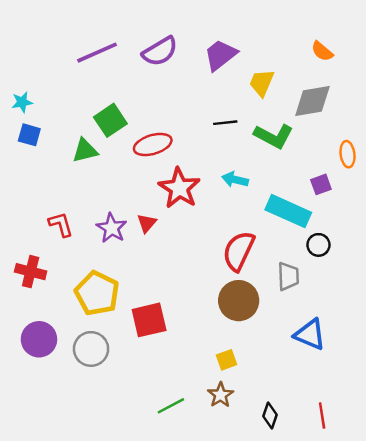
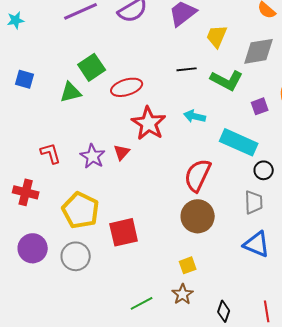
cyan star: (22, 102) -> (16, 20), moved
purple square: (321, 184) -> (260, 106), moved
gray trapezoid: (288, 276) -> (254, 202), moved

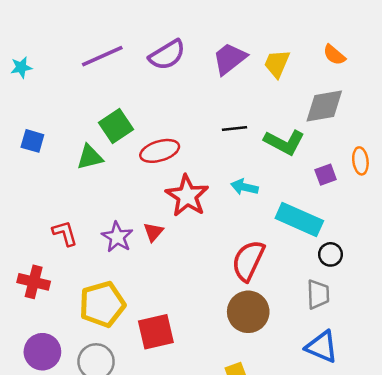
yellow trapezoid: (217, 36) -> (277, 64), moved
yellow pentagon: (81, 210) -> (102, 304), turned 30

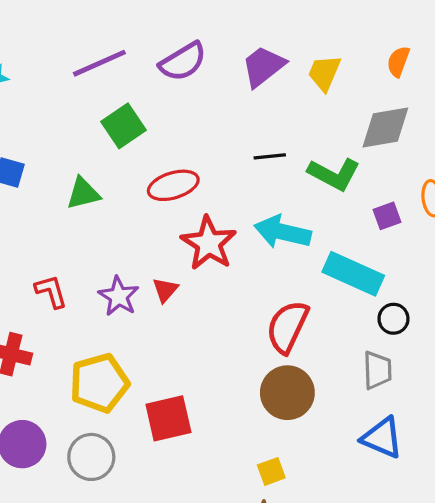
orange semicircle: (334, 55) -> (398, 62), turned 70
green square: (116, 126) -> (123, 126), moved
cyan arrow: (244, 187) -> (283, 232), size x1.6

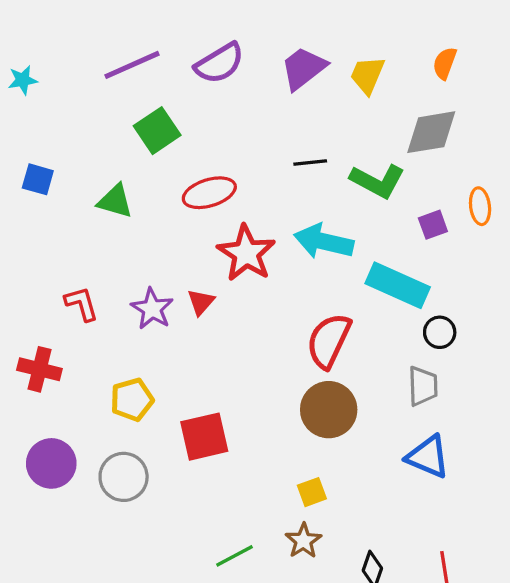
green triangle: (83, 193) -> (115, 201), turned 30
yellow pentagon: (99, 383) -> (132, 400), size x0.7

